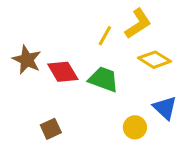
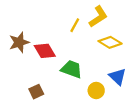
brown star: (27, 60) -> (19, 42), turned 30
green trapezoid: (103, 79) -> (72, 69), moved

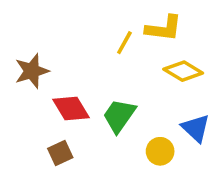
yellow L-shape: (98, 17) -> (164, 28), turned 40
red diamond: (45, 51) -> (71, 108), moved
green trapezoid: (72, 69) -> (119, 116), turned -75

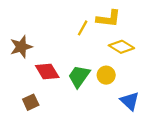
blue triangle: (196, 128) -> (130, 101), moved
yellow circle: (160, 151) -> (106, 75), moved
brown square: (60, 153) -> (31, 102), moved

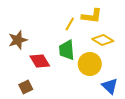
yellow circle: (106, 75) -> (90, 64), size x1.5
green trapezoid: (79, 76) -> (67, 50), moved, turned -40

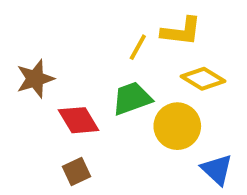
green trapezoid: (67, 50) -> (132, 98), turned 75
brown square: (26, 87) -> (77, 172), moved

